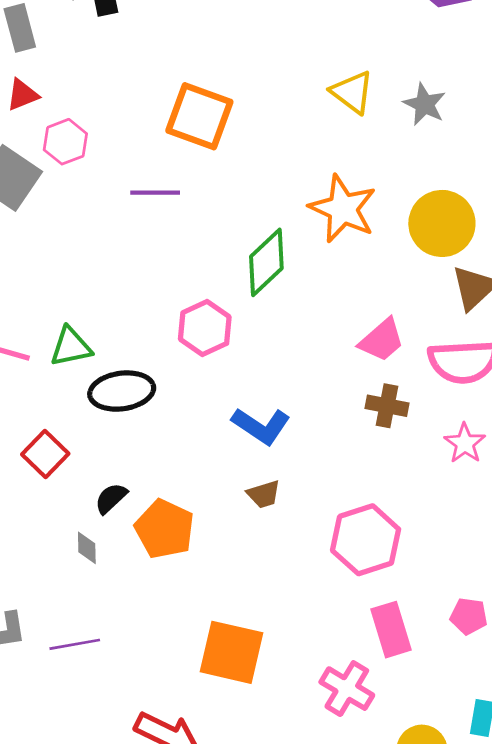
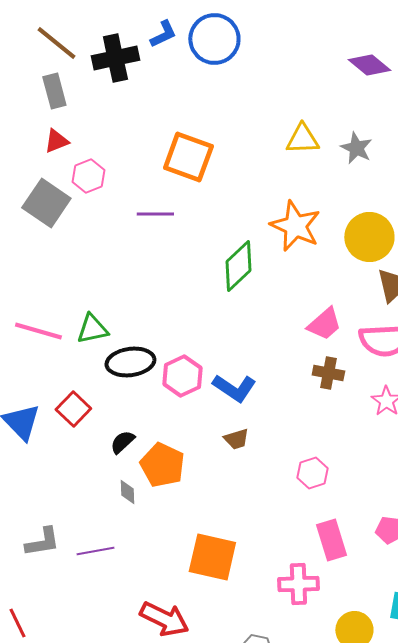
yellow triangle: (352, 92) -> (302, 139), turned -39
pink hexagon: (205, 328) -> (182, 376), moved
pink hexagon: (366, 540) -> (312, 473), size x0.6
gray diamond: (87, 548) -> (127, 492), moved
pink cross: (347, 689) -> (298, 584), turned -33

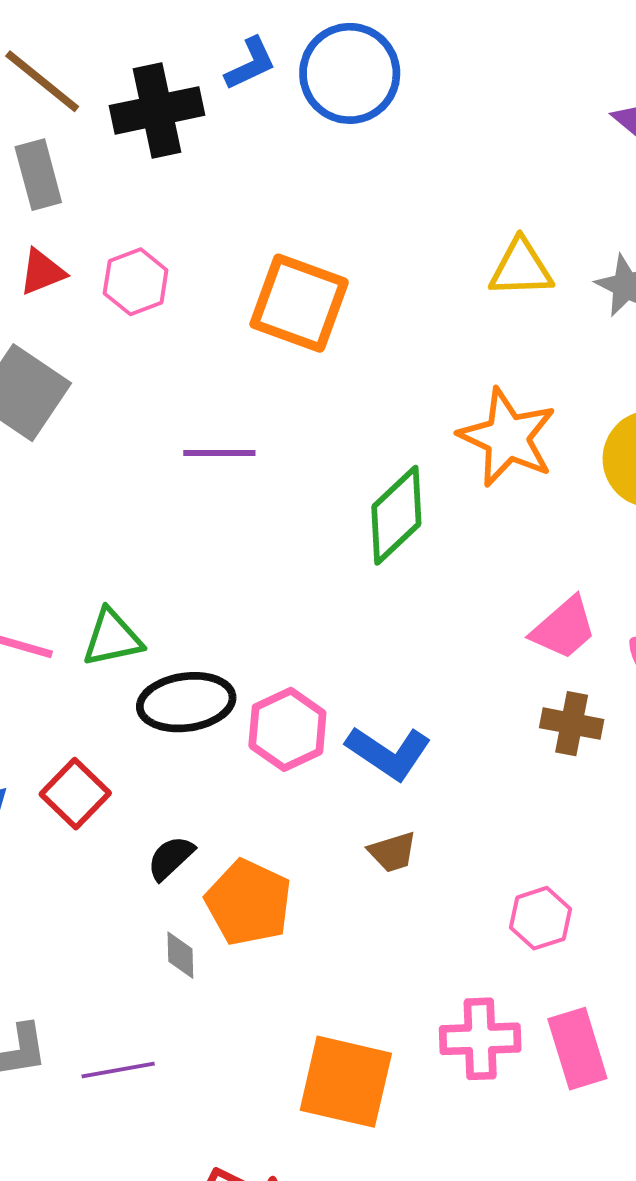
pink hexagon: (88, 176) -> (136, 282), moved
purple line: (155, 214) -> (219, 453), moved
pink cross: (298, 584) -> (480, 1039), moved

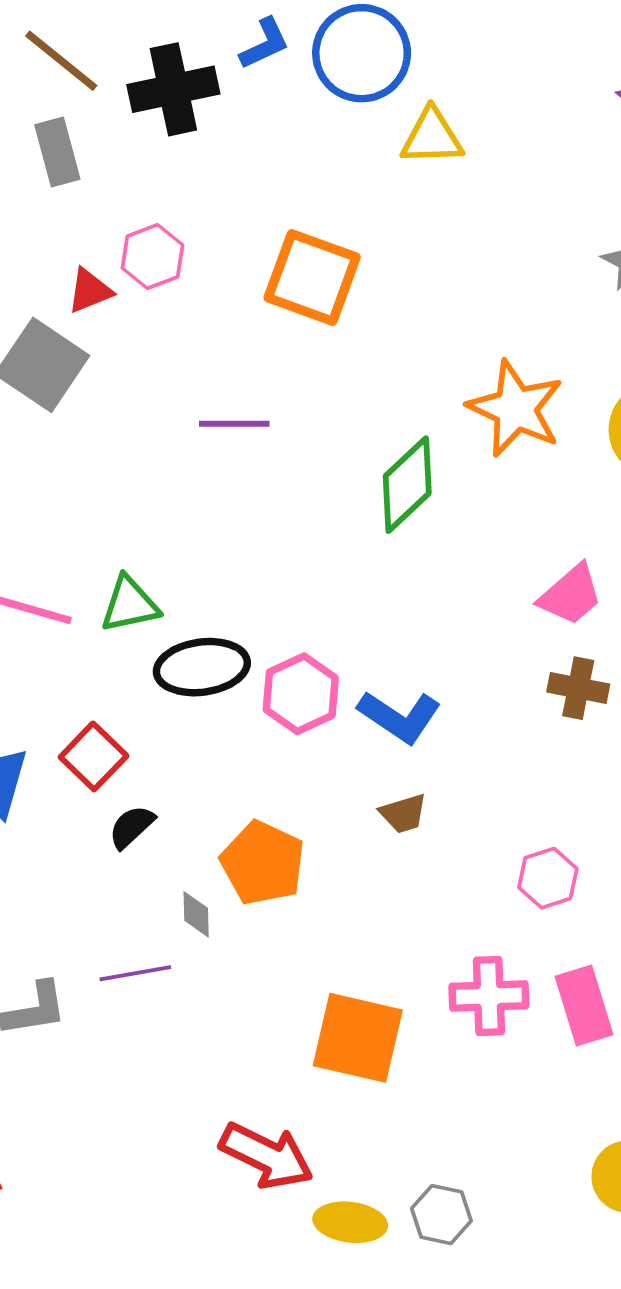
yellow triangle: (521, 268) -> (432, 137), moved
red triangle: (42, 272) -> (90, 291), moved
black semicircle: (171, 858) -> (132, 827), moved
purple line: (118, 1070) -> (135, 973), moved

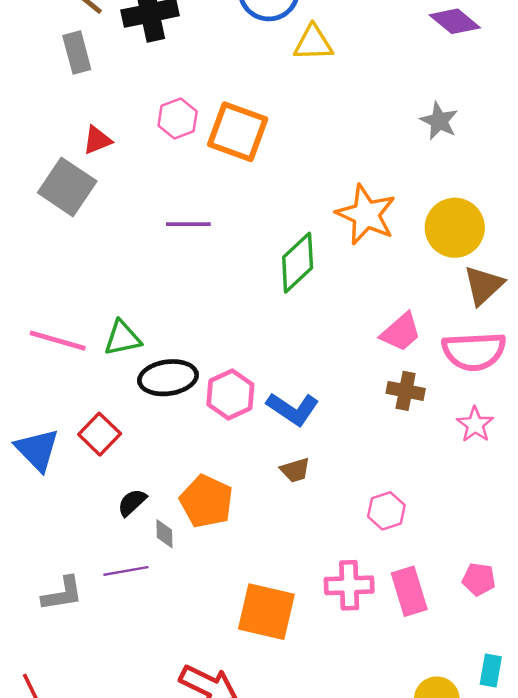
pink hexagon: (152, 257) -> (178, 119), moved
black semicircle: (132, 827) -> (132, 503), moved

